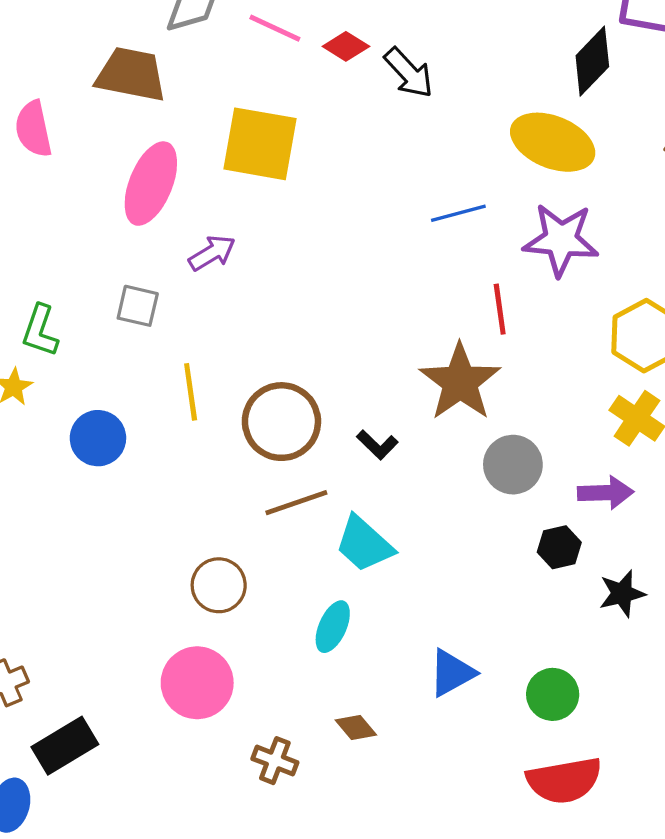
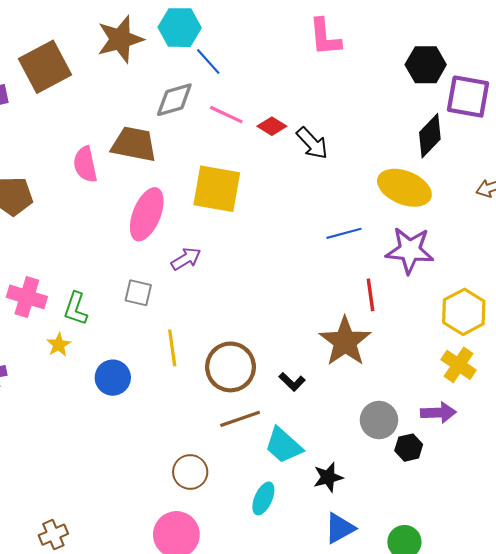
pink semicircle: (33, 129) -> (85, 164), moved
gray circle: (513, 465) -> (379, 420), moved
black star: (622, 594) -> (328, 477), moved

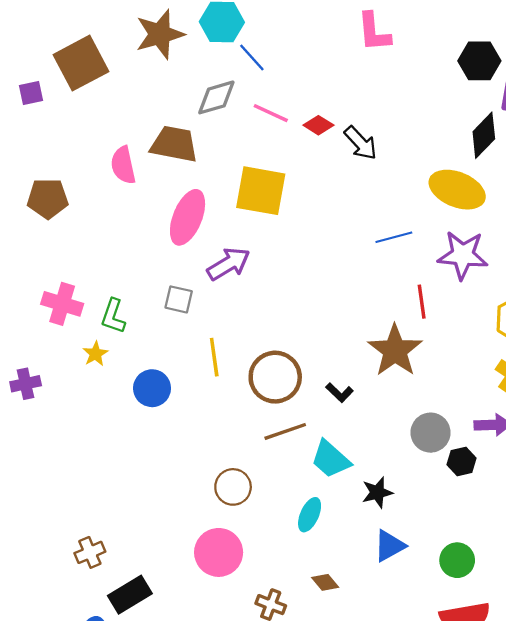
purple arrow: (186, 259) -> (229, 264), size x1.4

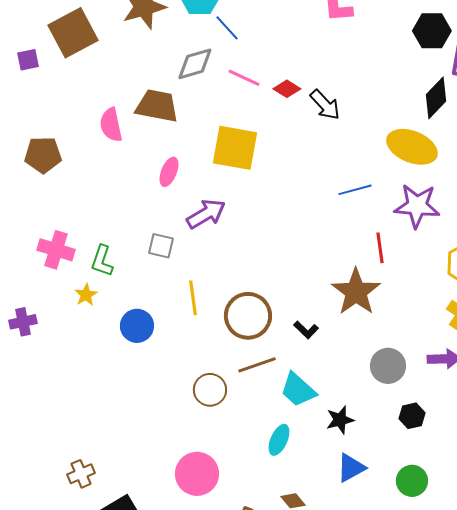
pink ellipse: (188, 217) -> (169, 172), size x0.6
black hexagon: (462, 461) -> (412, 416), moved
brown circle: (233, 487) -> (210, 390), moved

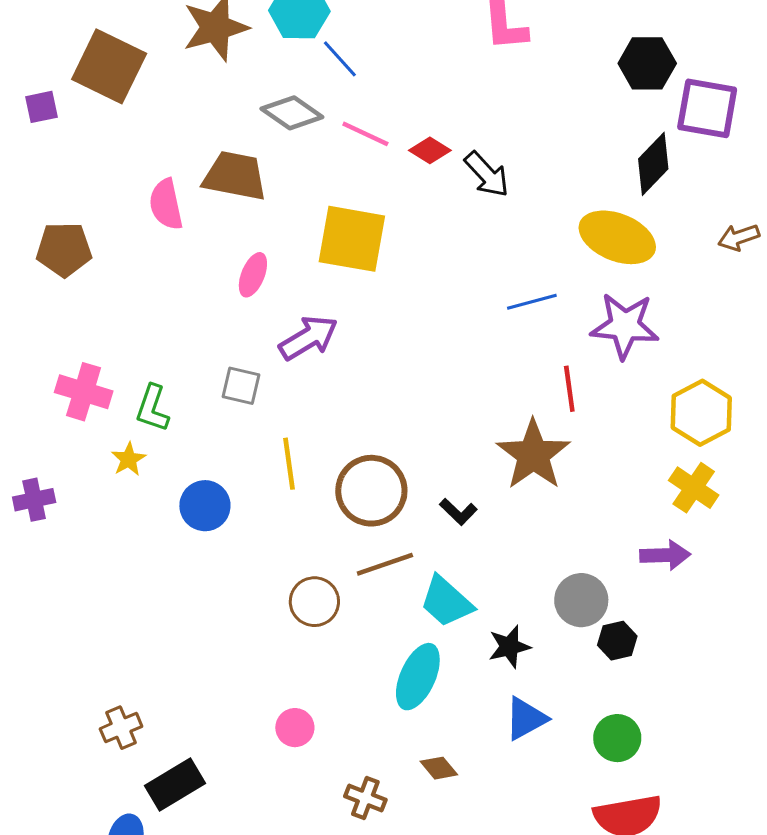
brown square: (73, 33) -> (109, 66), turned -36
gray diamond: (195, 64) -> (292, 113), turned 51
gray circle: (388, 366) -> (581, 600), moved
cyan ellipse: (279, 440) -> (418, 677), size x1.4
pink circle: (197, 474) -> (295, 728), size x0.6

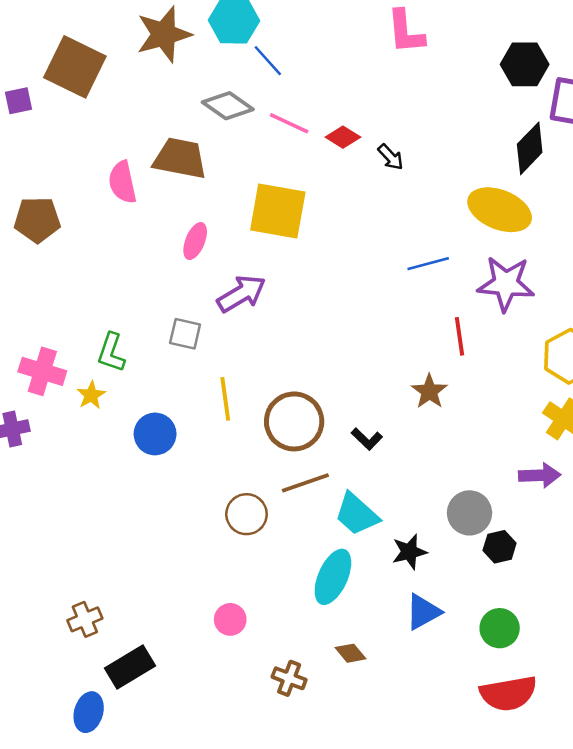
black arrow: (487, 174) -> (391, 157), size x0.7
pink cross: (84, 392) -> (42, 371), moved
brown star: (533, 455) -> (429, 391), size x0.6

